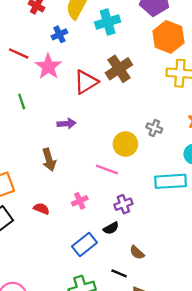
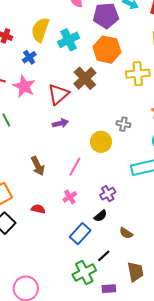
orange hexagon: (168, 37) -> (107, 50), moved
purple arrow: (66, 124) -> (60, 123), moved
pink line: (107, 170) -> (75, 167), moved, turned -72
black line: (119, 273) -> (104, 256), moved, turned -56

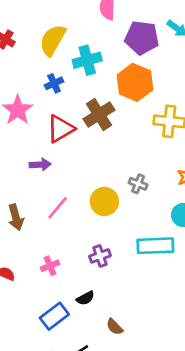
blue cross: (29, 57) -> (54, 83), moved
purple arrow: (60, 123) -> (40, 165), moved
pink line: (75, 167) -> (58, 208), moved
purple cross: (108, 194) -> (100, 256), moved

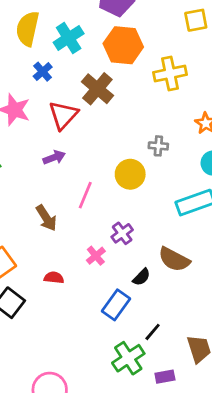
purple cross: (100, 256) -> (122, 233), moved
brown semicircle: (115, 327) -> (174, 259), moved, size x1.6

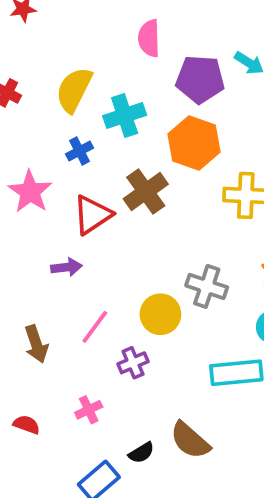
gray cross: (158, 146) -> (207, 286), size x1.5
purple cross: (122, 233) -> (133, 363), moved

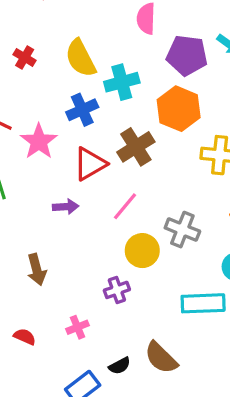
yellow semicircle: (74, 90) -> (81, 58), turned -57
blue cross: (79, 151) -> (82, 110), size x1.4
pink line: (95, 327) -> (125, 206), moved

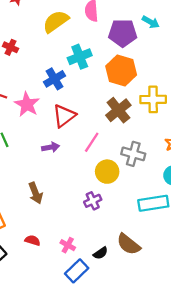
yellow semicircle: (81, 58) -> (56, 22), moved, turned 88
brown cross: (136, 147) -> (118, 110), moved
pink cross: (77, 327) -> (68, 245), moved, turned -32

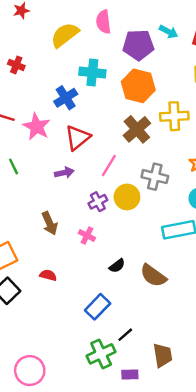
cyan cross: (80, 57) -> (92, 72), turned 30
purple cross: (93, 201) -> (98, 202), moved
pink cross: (68, 245) -> (87, 235), moved
black semicircle: (101, 253) -> (117, 266), moved

